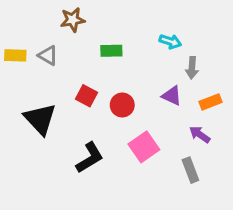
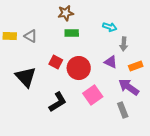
brown star: (73, 20) -> (66, 13), moved
red circle: (122, 105) -> (79, 68), size x1.5
purple arrow: (200, 134) -> (129, 87), size x1.5

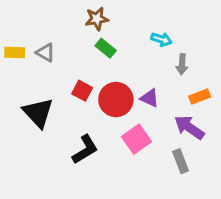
green rectangle: (72, 33) -> (106, 48), turned 40
purple triangle: (111, 62) -> (150, 98), moved

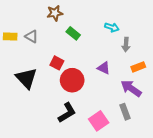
brown star: (97, 19) -> (55, 13), moved
red circle: (116, 100) -> (72, 80), moved
pink square: (136, 139) -> (99, 121), moved
black L-shape: (85, 149) -> (67, 113), moved

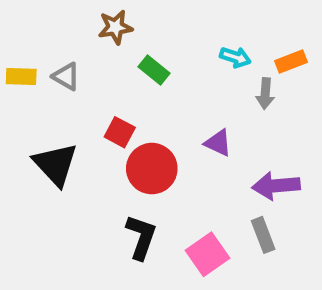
orange rectangle: (138, 67) -> (291, 61), moved
purple arrow: (131, 88) -> (276, 186), turned -40
black L-shape: (67, 113) -> (141, 237), turned -40

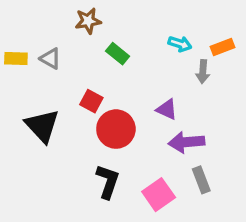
purple arrow: (276, 186) -> (186, 142), moved

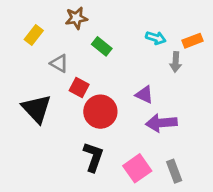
yellow rectangle: (16, 59) -> (34, 35), moved, turned -54
gray triangle: (50, 59) -> (59, 63), moved
gray rectangle: (201, 180) -> (174, 171), moved

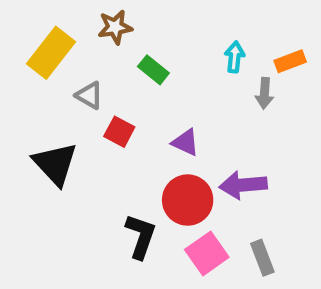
yellow rectangle: (34, 35) -> (51, 53), size x1.6
cyan arrow: (156, 38) -> (235, 57), turned -102
purple triangle: (144, 95) -> (185, 142), moved
red circle: (100, 112) -> (188, 200), moved

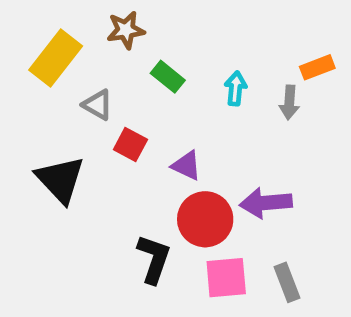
cyan arrow: (235, 57) -> (236, 88), moved
purple triangle: (185, 142) -> (186, 166), moved
pink square: (207, 253) -> (226, 278), turned 30

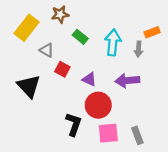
cyan arrow: (236, 88) -> (113, 42), size x1.6
purple arrow: (266, 203) -> (127, 80), moved

